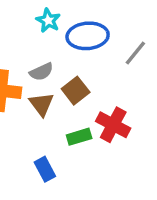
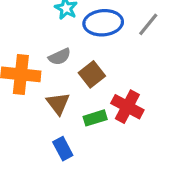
gray line: (135, 53) -> (148, 24), moved
brown triangle: (41, 104) -> (58, 103), moved

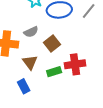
red cross: (127, 107) -> (75, 64), turned -36
blue rectangle: (63, 149) -> (24, 86), moved

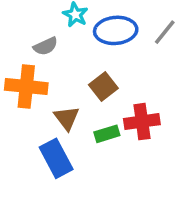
gray semicircle: (31, 32) -> (46, 46), moved
blue rectangle: (24, 86) -> (56, 158), size x1.5

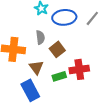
gray semicircle: (46, 46) -> (40, 37), moved, turned -72

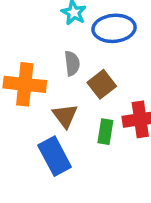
green rectangle: (59, 76) -> (105, 132), turned -64

